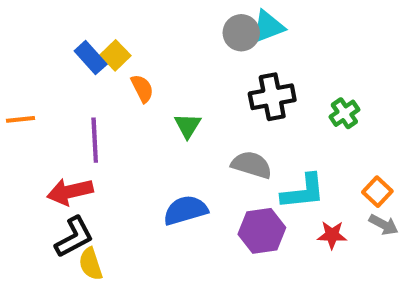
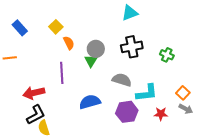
gray circle: (241, 33) -> (96, 49), moved
blue rectangle: (91, 58) -> (20, 28), moved
green cross: (344, 113) -> (167, 55), turned -32
purple line: (95, 140) -> (62, 73), moved

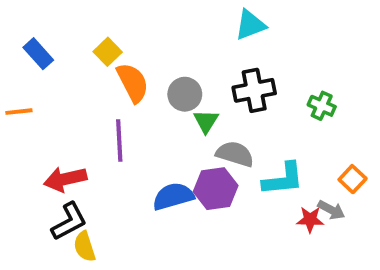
orange semicircle: (69, 43) -> (133, 83), size x1.5
green triangle: (91, 61) -> (206, 121), moved
gray arrow: (186, 109) -> (331, 210), moved
purple hexagon: (127, 112) -> (216, 189), moved

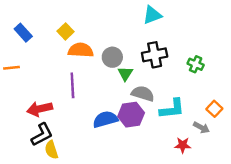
orange semicircle: (133, 83) -> (81, 50), turned -60
red star: (310, 220) -> (183, 145), moved

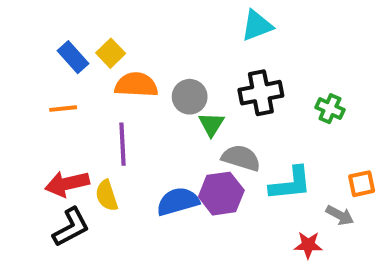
blue rectangle: (23, 33) -> (73, 57), moved
orange line: (11, 68) -> (63, 109), moved
orange square: (214, 109) -> (362, 184), turned 35
yellow semicircle: (51, 150) -> (107, 196), moved

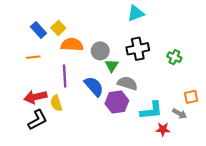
cyan L-shape: (290, 184) -> (151, 110), moved
blue semicircle: (178, 201) -> (94, 86), moved, turned 65

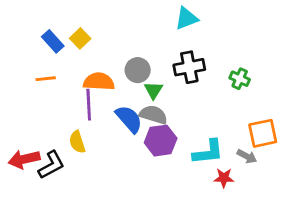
orange semicircle: (72, 45) -> (99, 82), moved
gray semicircle: (127, 83) -> (153, 115), moved
red arrow: (35, 97) -> (24, 159), moved
orange square: (191, 97) -> (263, 133), size x1.5

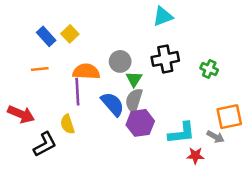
gray semicircle: (153, 115) -> (134, 100), turned -90
red arrow: (24, 159) -> (21, 114), moved, turned -144

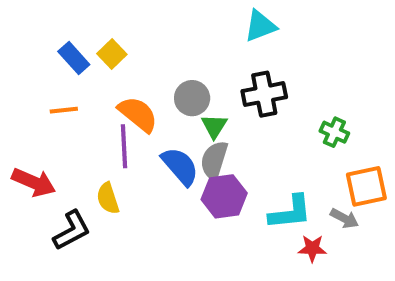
green cross: (209, 69) -> (334, 132), moved
orange semicircle: (86, 72) -> (138, 114), turned 36

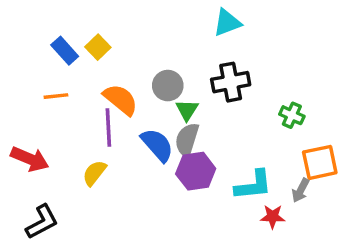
yellow semicircle: (108, 198) -> (94, 173), turned 56
gray arrow: (344, 218) -> (301, 190), turned 90
black L-shape: (72, 230) -> (42, 222), moved

